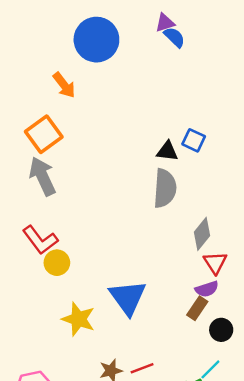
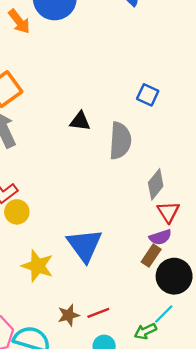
orange arrow: (64, 85) -> (19, 21), moved
black triangle: (167, 151) -> (80, 121), moved
black circle: (221, 330) -> (174, 276), size x1.6

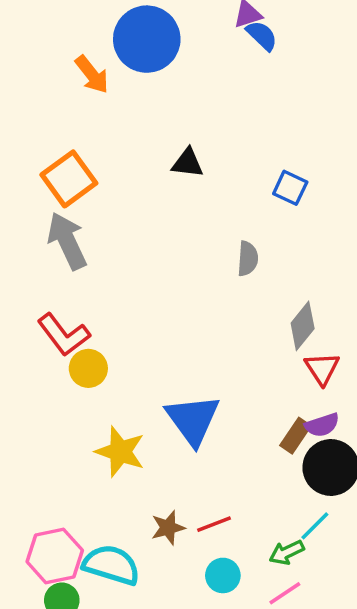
black triangle: (80, 121) -> (187, 163), moved
gray semicircle: (120, 141) -> (248, 259), size x0.6
purple semicircle: (160, 237) -> (322, 425), moved

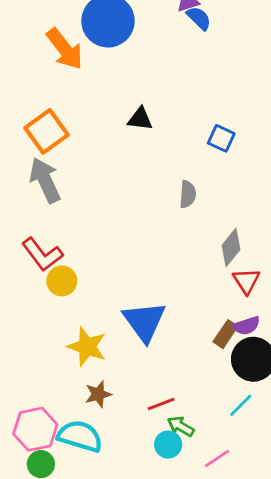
orange arrow: (92, 75) -> (65, 49), size x1.4
brown star: (168, 528) -> (98, 394), moved
green arrow: (287, 552) -> (181, 426), moved, turned 56

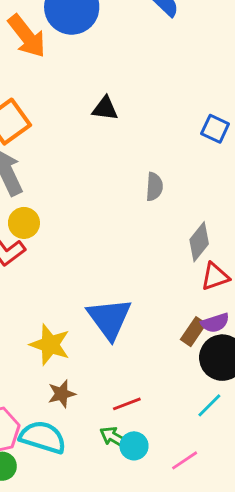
blue square: (221, 138) -> (215, 129), moved
yellow circle: (62, 281) -> (24, 223), moved
red triangle: (246, 281) -> (215, 276), turned 44
green arrow: (181, 426) -> (114, 437), moved

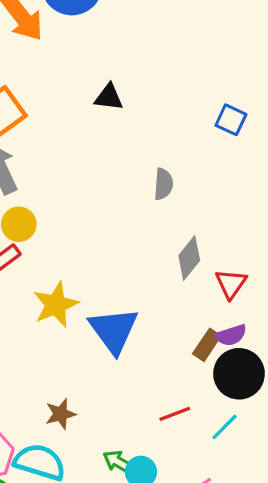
gray diamond: (199, 242) -> (189, 258), moved
red triangle: (215, 276) -> (231, 284), turned -36
yellow star: (50, 345) -> (56, 305), moved, turned 30
red line: (127, 404) -> (175, 414), moved

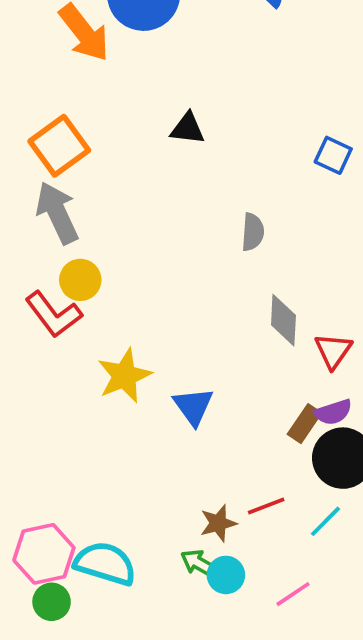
gray diamond: (189, 258) -> (283, 320), turned -36
blue triangle: (114, 330) -> (193, 406), size x0.7
brown star: (61, 414) -> (218, 523), moved

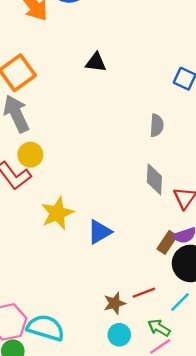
gray semicircle: (253, 232) -> (157, 125), moved
blue triangle: (193, 406) -> (99, 232), turned 36
green arrow: (199, 563) -> (159, 328), moved

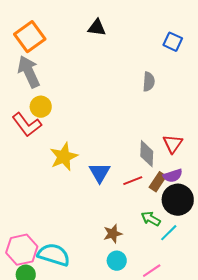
gray diamond: (154, 179) -> (147, 154), moved
blue triangle: (99, 232) -> (100, 173), turned -30
red line: (144, 293) -> (133, 181), moved
green arrow: (159, 328) -> (151, 219), moved

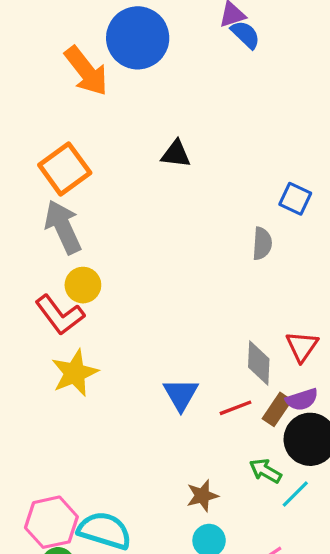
blue square: (173, 42) -> (295, 199), moved
yellow star: (64, 157) -> (75, 373), moved

